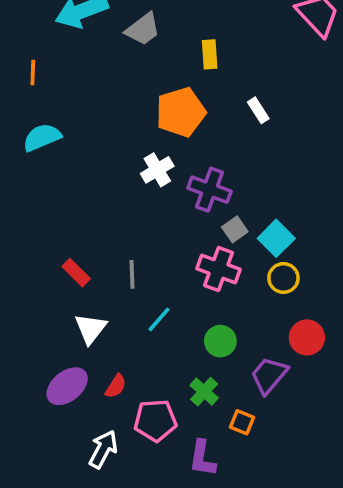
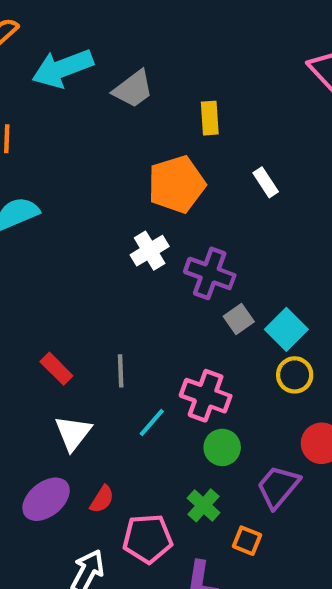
pink cross: (219, 269) -> (206, 396), moved

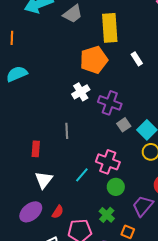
yellow rectangle: (210, 118) -> (110, 28), size x1.8
red rectangle: (56, 369) -> (36, 149), turned 49
gray line: (121, 371) -> (67, 131), moved

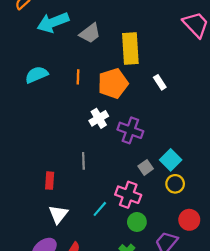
orange line: (12, 38) -> (78, 77), moved
cyan semicircle: (17, 74) -> (37, 75), moved
gray square: (124, 125) -> (146, 167), moved

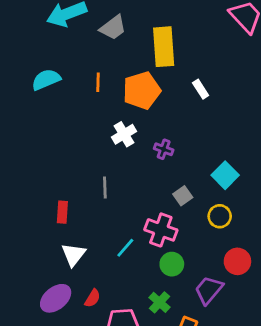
purple cross: (130, 130) -> (164, 149), size x0.6
cyan square: (171, 160) -> (225, 175), moved

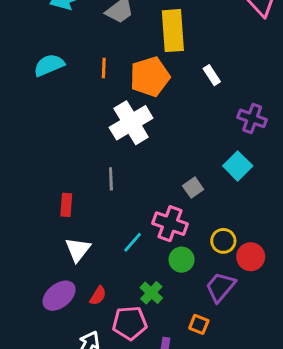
white cross: (124, 134) -> (131, 123), size x1.6
purple cross: (164, 149) -> (252, 118), moved, size x1.4
yellow circle: (220, 216) -> (223, 241), moved
green cross: (159, 302) -> (151, 293), moved

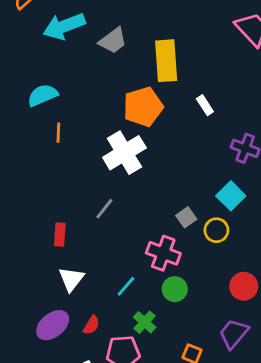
orange line: (104, 68) -> (58, 133), moved
gray line: (111, 179) -> (104, 209), turned 40
yellow circle: (223, 241) -> (216, 230), moved
cyan line: (133, 242) -> (126, 286), moved
purple trapezoid: (220, 287) -> (234, 334), moved

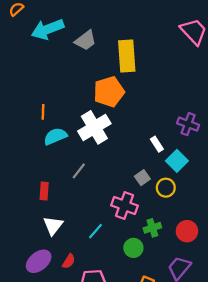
cyan semicircle: (43, 95) -> (55, 136), moved
white rectangle: (205, 105) -> (157, 144), moved
green circle: (175, 289) -> (133, 248), moved
green cross: (145, 322) -> (152, 228), moved, turned 30

